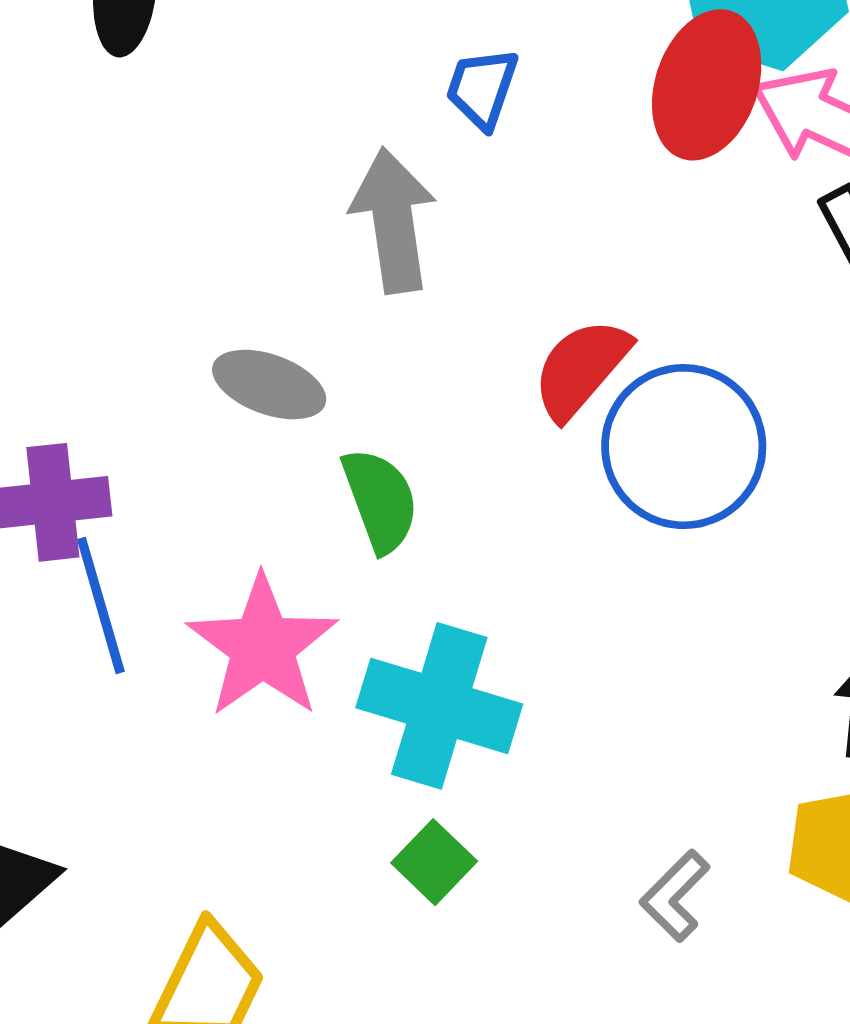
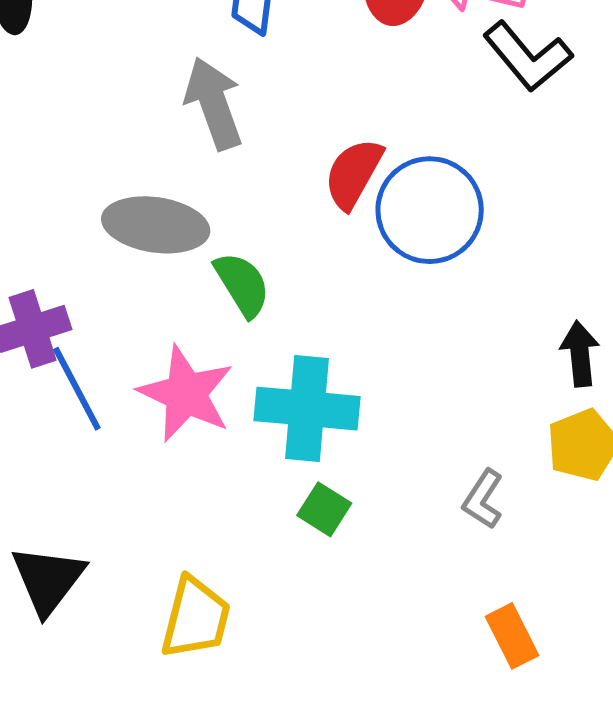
gray ellipse: (269, 384) -> (156, 225), size x1.4

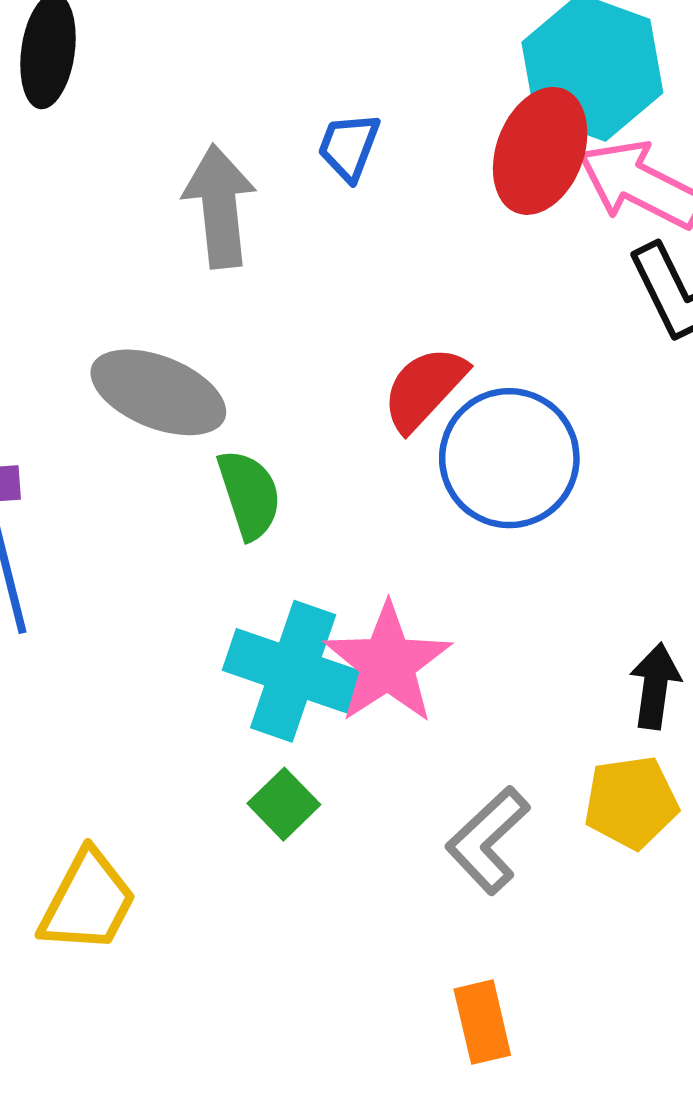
gray arrow: (214, 103) -> (220, 206), moved
pink star: (186, 394) -> (388, 663), moved
gray L-shape: (483, 499) -> (488, 840), size x1.4

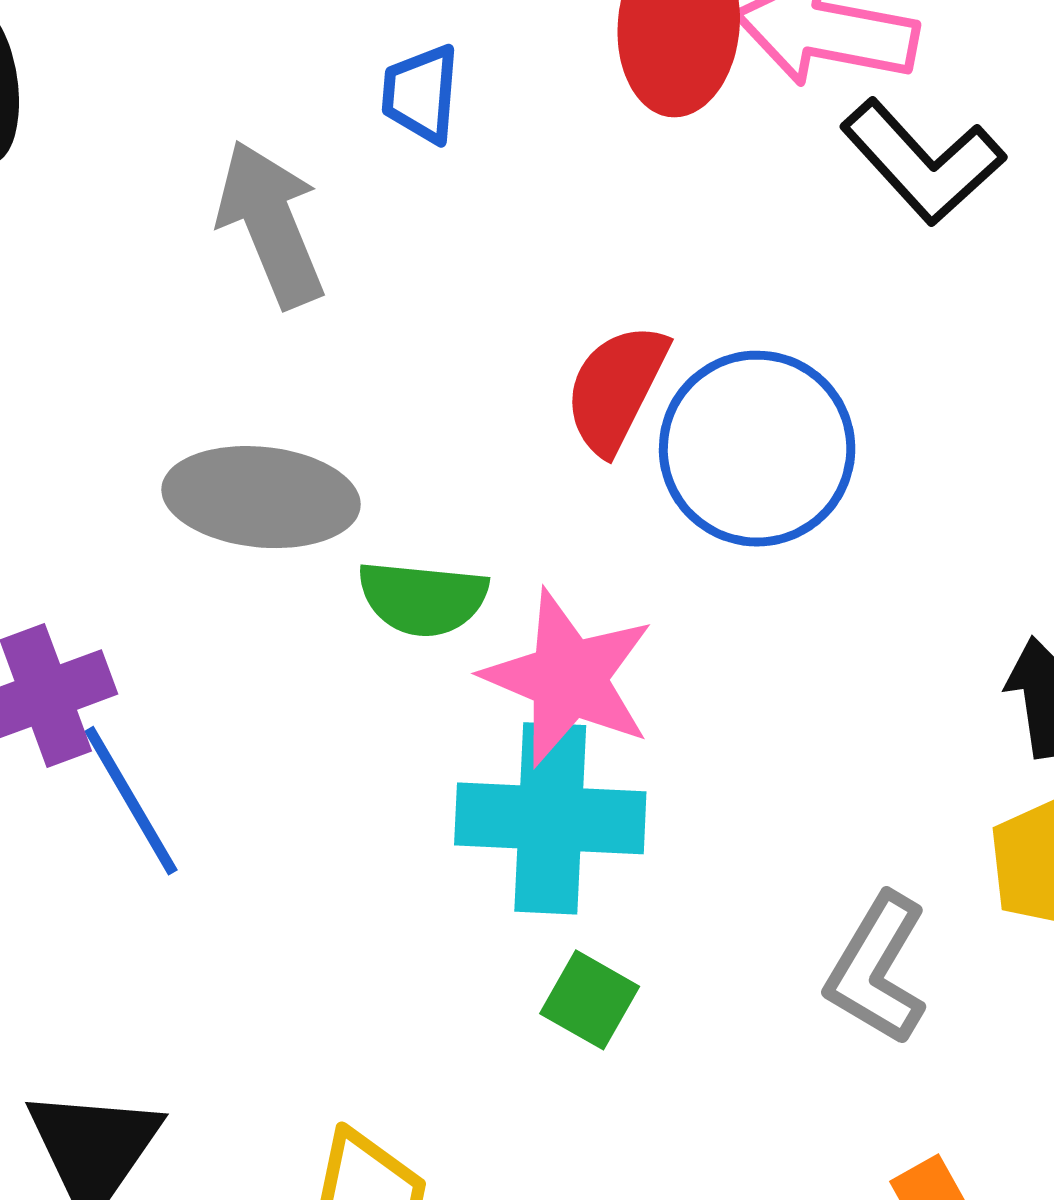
green semicircle: (249, 494) -> (423, 598), turned 130
pink star: (388, 663) -> (568, 678), moved

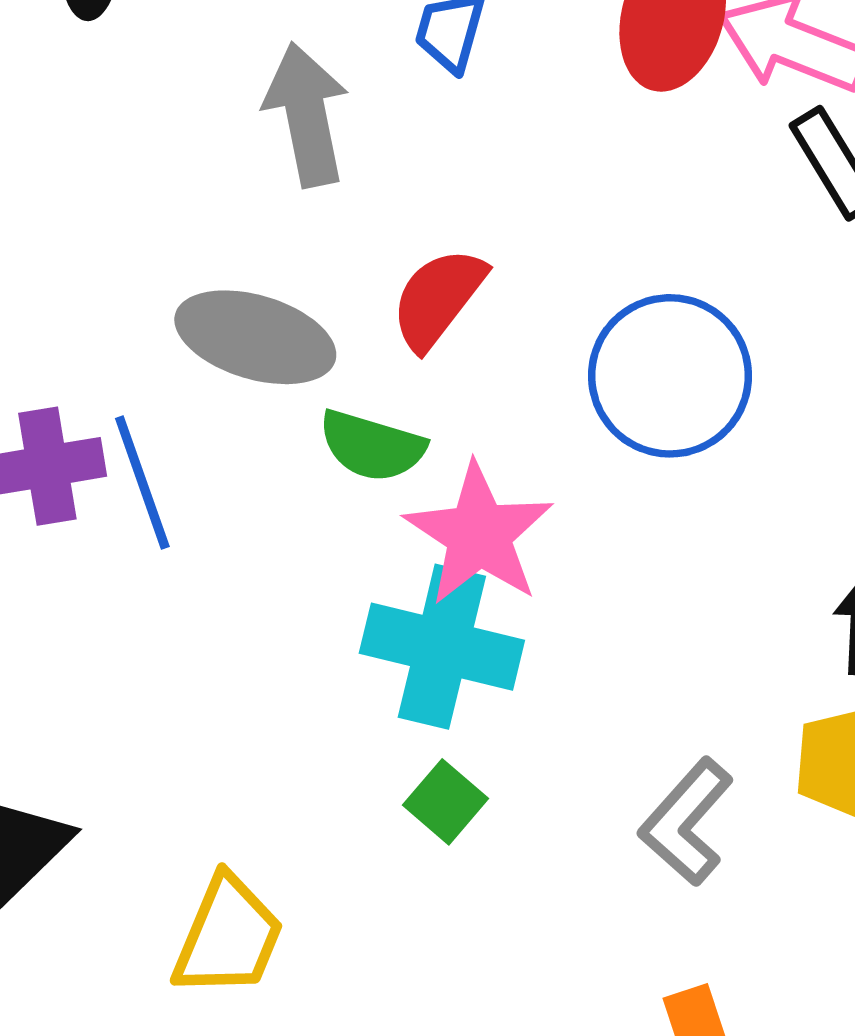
red semicircle: (616, 388) -> (438, 298), moved
blue line: (131, 801) -> (142, 483), moved

